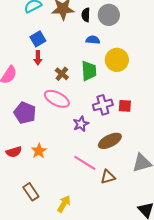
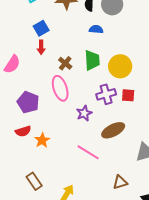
yellow circle: (117, 60) -> (120, 66), moved
pink ellipse: (57, 99) -> (60, 88), turned 45
red semicircle: (14, 152) -> (23, 131), moved
brown triangle: (108, 177) -> (120, 182), moved

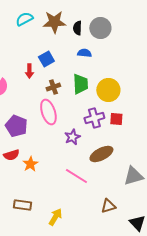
blue square: (41, 28) -> (46, 59), moved
brown cross: (65, 63) -> (53, 87), turned 32
brown rectangle: (34, 181) -> (22, 205), turned -48

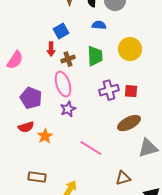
red arrow: (29, 71) -> (51, 49), moved
yellow circle: (108, 90) -> (130, 49), moved
purple star: (72, 137) -> (68, 109), moved
brown ellipse: (101, 154) -> (129, 123), moved

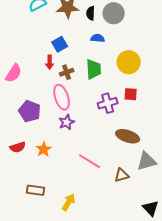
red square: (131, 91) -> (131, 94), moved
brown ellipse: (129, 123) -> (128, 136), turned 45
red semicircle: (26, 127) -> (18, 147), moved
brown triangle: (123, 178) -> (122, 175), moved

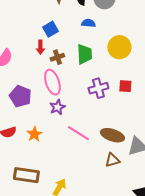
red square: (131, 94) -> (125, 86), moved
brown ellipse: (128, 136) -> (112, 135), moved
pink line: (90, 161) -> (78, 133), moved
brown rectangle: (36, 190) -> (26, 175), size x1.4

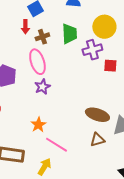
purple cross: (98, 88) -> (92, 50), moved
pink line: (78, 133) -> (56, 145), moved
orange star: (34, 134) -> (38, 125), moved

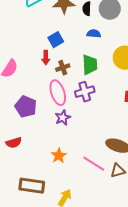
purple cross: (92, 50) -> (85, 92), moved
pink line: (56, 145) -> (94, 164), moved

